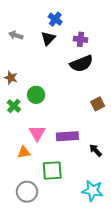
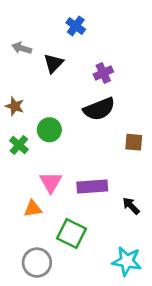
black triangle: (48, 38) -> (54, 63), moved
purple cross: (80, 39) -> (103, 73), moved, turned -32
black semicircle: (81, 64) -> (99, 109), moved
brown square: (98, 104) -> (134, 142), turned 32
green square: (52, 171) -> (71, 234), turned 30

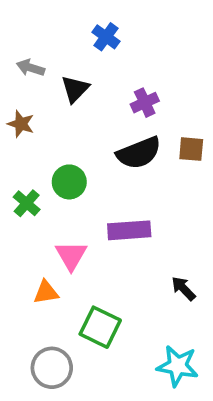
brown star: (15, 106) -> (21, 124), moved
brown square: (134, 142) -> (191, 149), moved
purple rectangle: (92, 186) -> (129, 230), moved

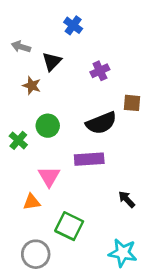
brown star: (21, 124) -> (32, 86), moved
black semicircle: (139, 153) -> (101, 123), moved

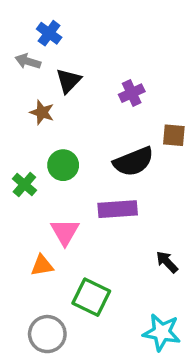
blue cross: (73, 25) -> (49, 33), moved

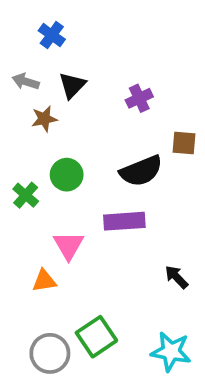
gray arrow: (28, 61) -> (26, 82), moved
brown star: (42, 112) -> (44, 119), turned -30
green square: (91, 297) -> (96, 337), moved, turned 30

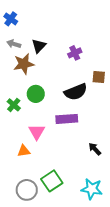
blue cross: (52, 35) -> (11, 19), moved
brown star: (44, 119) -> (24, 64), size x1.5

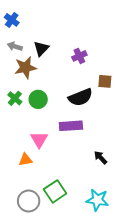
green cross: (14, 105) -> (15, 98), moved

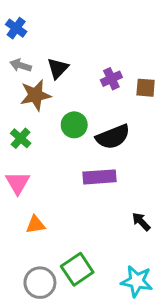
brown square: (105, 81) -> (146, 88), moved
green circle: (38, 99) -> (74, 125), moved
pink triangle: (39, 140) -> (18, 183), moved

